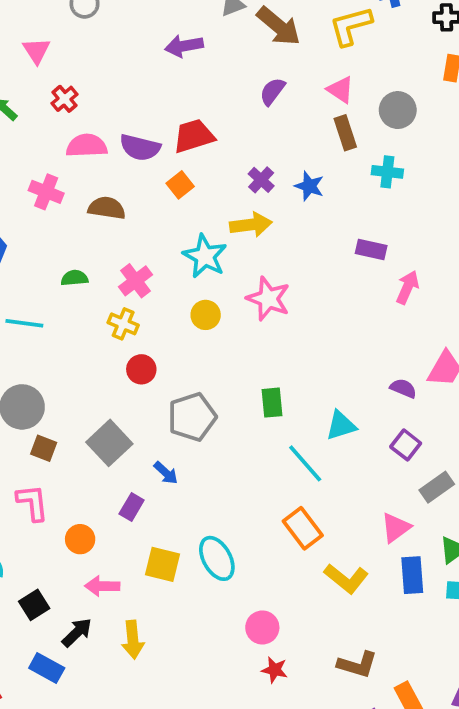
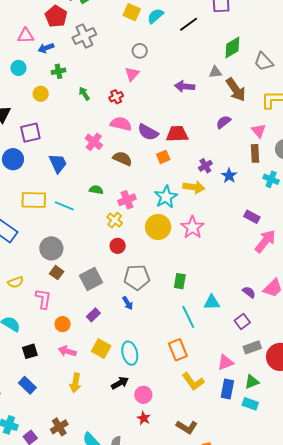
pink triangle: (36, 51) -> (132, 74), moved
pink arrow: (407, 287) -> (265, 241), size x1.4
yellow circle: (206, 315) -> (158, 227), size x1.6
blue arrow: (166, 473) -> (128, 303), moved
black arrow: (77, 632) -> (120, 383), moved

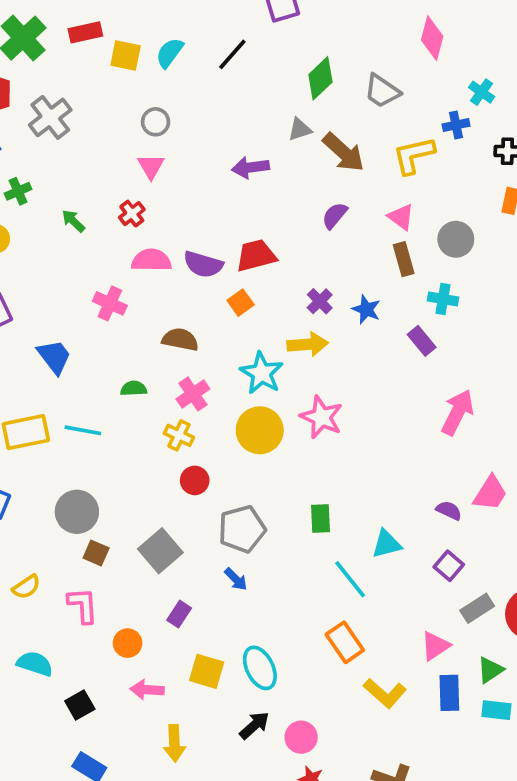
brown semicircle: (122, 159) -> (180, 339), moved
purple rectangle: (252, 217) -> (422, 341), moved, turned 35

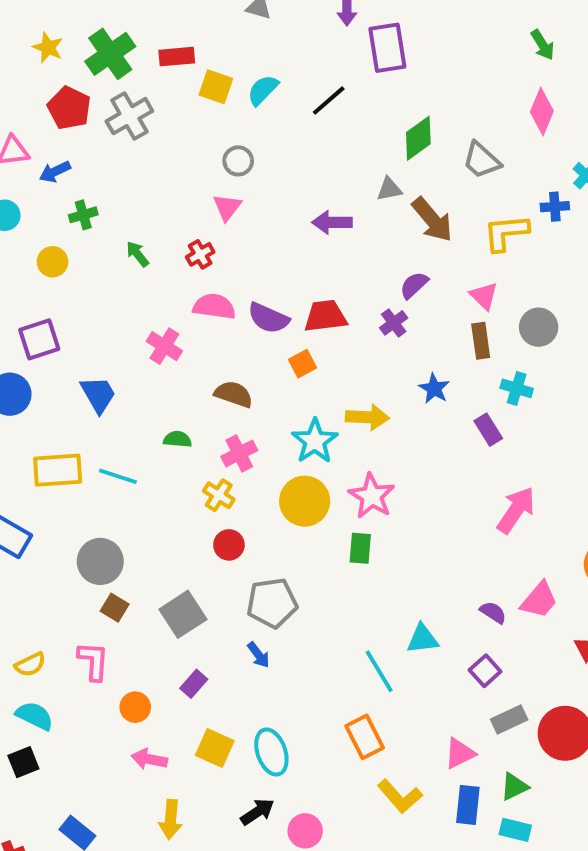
gray cross: (50, 117) -> (129, 116), moved
purple cross: (320, 301) -> (394, 323), moved
green rectangle: (320, 519) -> (360, 548), moved
yellow semicircle: (26, 587) -> (30, 664), moved
black square: (80, 705) -> (23, 762), moved

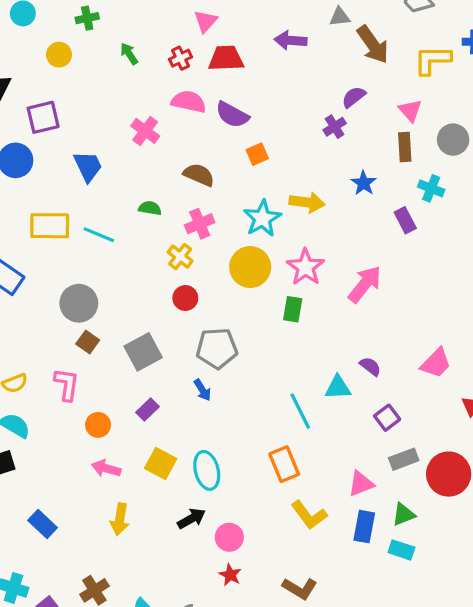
red trapezoid: (325, 316) -> (226, 58), moved
pink arrow: (516, 510) -> (365, 284), moved
purple semicircle: (493, 612) -> (370, 366), moved

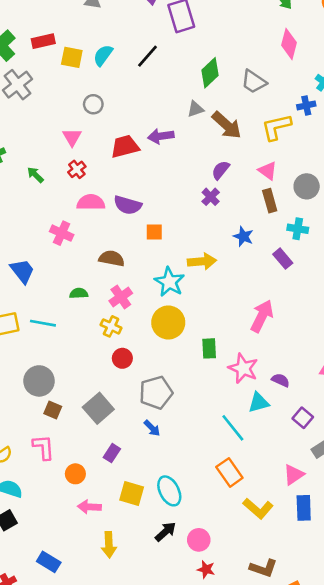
pink triangle: (206, 21) -> (72, 137), moved
red trapezoid: (226, 58) -> (125, 147), moved
orange square: (257, 154) -> (154, 232), turned 36
pink star: (305, 267) -> (243, 368), moved

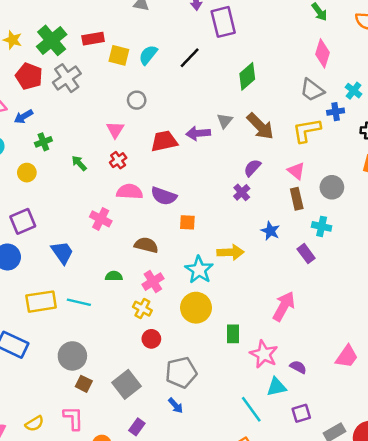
gray trapezoid: (254, 82) -> (312, 90), moved
gray triangle: (195, 109) -> (225, 121), moved, turned -35
purple square: (303, 418) -> (301, 413), moved, turned 30

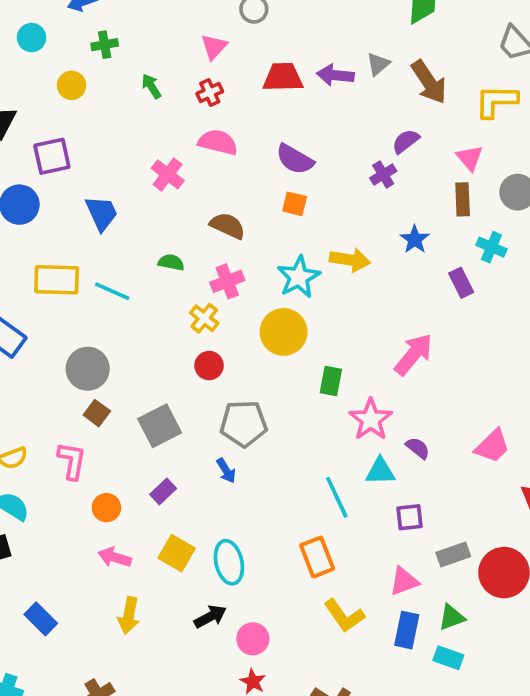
purple semicircle: (164, 196) -> (295, 159), moved

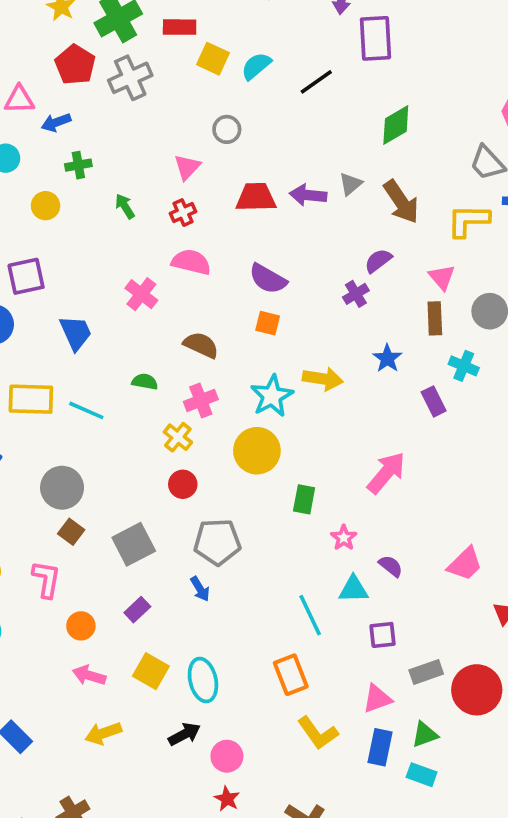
pink star: (371, 419) -> (344, 538), size x0.6
yellow arrow: (129, 616) -> (103, 733), turned 60

